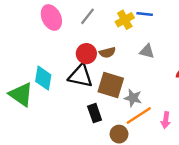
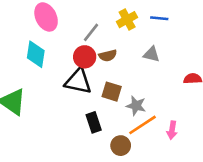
blue line: (145, 14) -> (159, 18), moved
gray line: (88, 16) -> (91, 32), moved
cyan diamond: (43, 78) -> (36, 54), moved
brown square: (111, 85) -> (112, 92), size x0.7

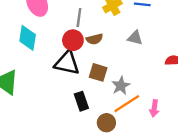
gray line: (91, 32) -> (79, 18), turned -30
gray star: (136, 106) -> (121, 86), turned 30

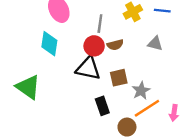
brown square: (98, 72) -> (119, 78), turned -30

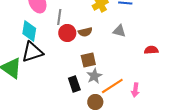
gray line: (100, 24) -> (59, 17), moved
black triangle: (88, 68) -> (32, 52), moved, turned -30
gray star: (141, 91) -> (94, 76), moved

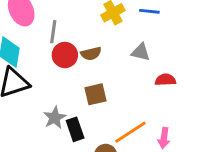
red semicircle: (151, 50) -> (165, 80), moved
gray star: (94, 76) -> (55, 118), moved

